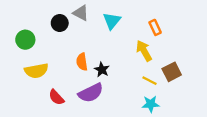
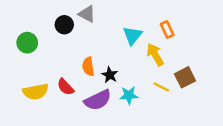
cyan triangle: (112, 21) -> (132, 36), moved
yellow semicircle: (36, 71) -> (36, 92), moved
red semicircle: (56, 97) -> (65, 87), moved
cyan star: (151, 104) -> (129, 95), moved

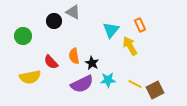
brown square: (185, 77) -> (155, 90), moved
red semicircle: (65, 87) -> (51, 62), moved
yellow line: (161, 87) -> (135, 84), moved

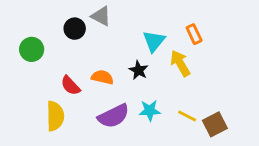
orange semicircle: (74, 56) -> (102, 77), turned 112
black star: (92, 63) -> (139, 70), moved
yellow semicircle: (30, 77) -> (55, 116), moved, turned -80

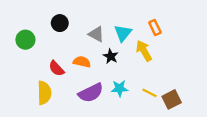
gray triangle: (101, 16) -> (96, 34), moved

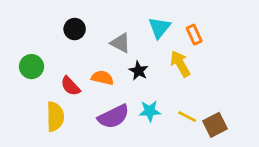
cyan triangle: (123, 33) -> (159, 28), moved
green circle: (25, 40) -> (31, 67), moved

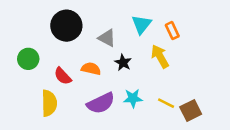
black circle: (75, 29) -> (66, 26), size x1.6

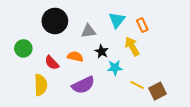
gray triangle: (107, 38) -> (88, 31), turned -35
cyan star: (133, 98) -> (115, 68), moved

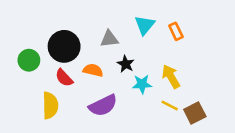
black circle: (55, 21) -> (64, 46), moved
yellow arrow: (132, 46) -> (171, 77), moved

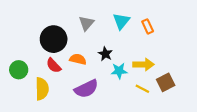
gray triangle: (109, 39) -> (86, 23), moved, turned -42
green circle: (29, 60) -> (19, 70), moved
yellow arrow: (171, 77) -> (143, 64), turned 120
brown square: (195, 113) -> (166, 82), moved

